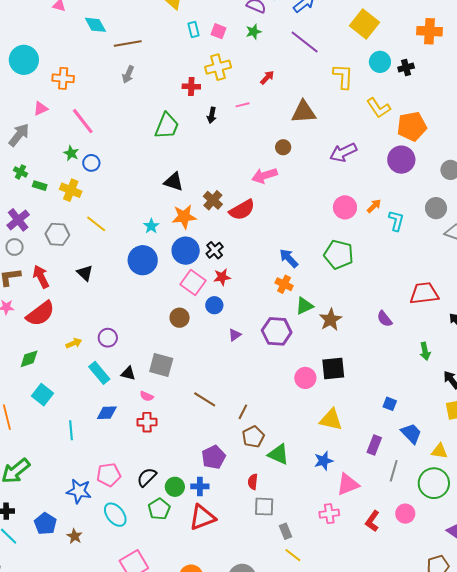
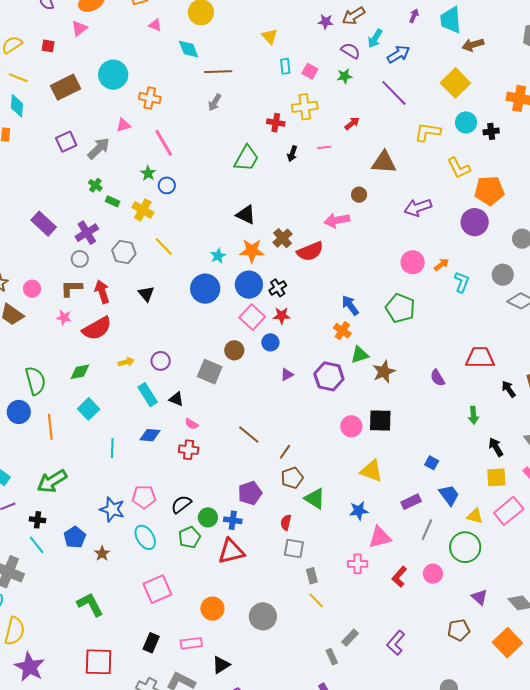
yellow L-shape: (343, 76) -> (428, 132), turned -92
gray square: (161, 365) -> (210, 372), moved
purple rectangle: (374, 445) -> (411, 502), turned 36

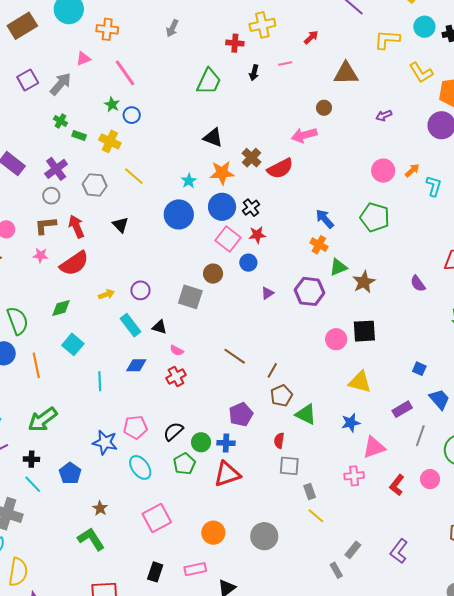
purple arrow: (418, 207) -> (384, 116), size x0.6
red cross: (189, 450) -> (176, 376), turned -30
brown star: (102, 553) -> (100, 508), moved

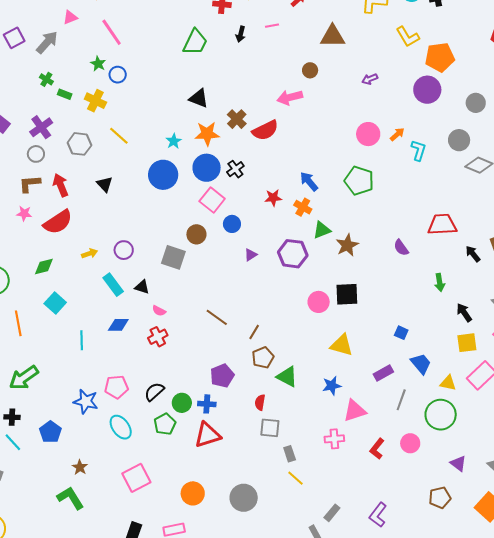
red star: (257, 235) -> (273, 198), moved

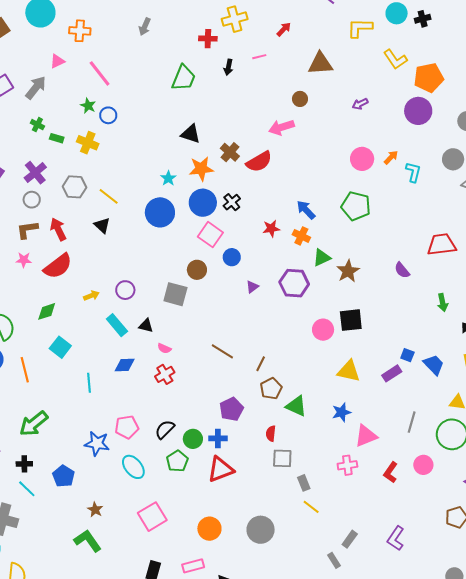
yellow line: (119, 136) -> (109, 196), moved
blue trapezoid: (421, 364) -> (434, 365), moved
purple rectangle: (383, 373) -> (392, 373), moved

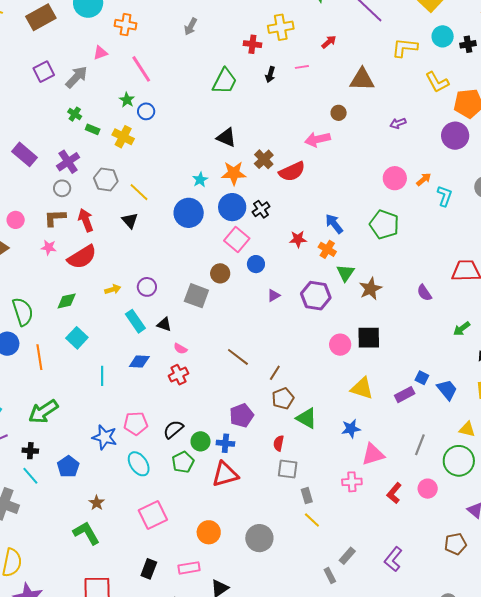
green triangle: (322, 258) -> (346, 273), turned -36
green arrow: (443, 303) -> (462, 329), turned 60

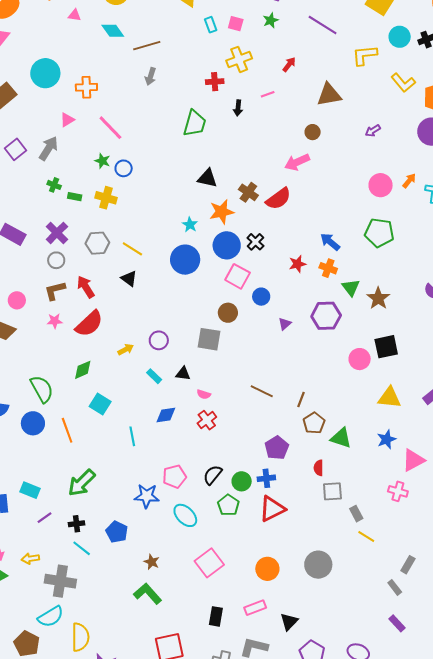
cyan rectangle: (135, 321) -> (154, 376), size x0.7
pink cross: (352, 482) -> (398, 491), turned 30

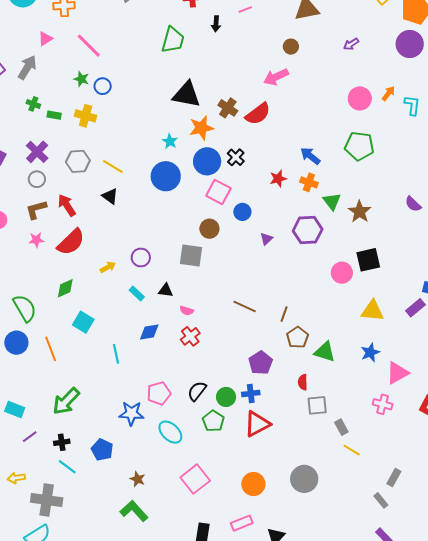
black triangle: (207, 178) -> (187, 95), size x1.4

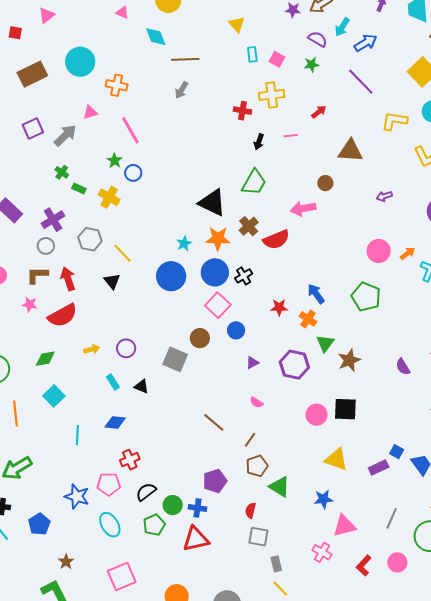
green trapezoid: (173, 40) -> (254, 182), moved
pink semicircle: (187, 311) -> (257, 402), moved
red cross: (190, 336) -> (130, 460), moved

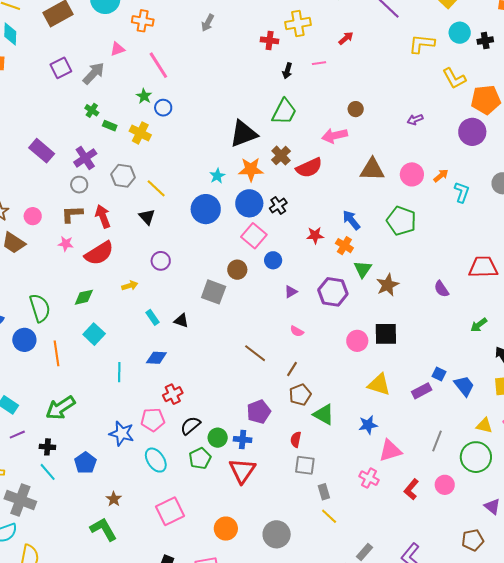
brown triangle: (350, 151) -> (372, 169), moved
black triangle: (212, 203) -> (243, 134), turned -44
purple circle: (126, 348) -> (161, 261), moved
red triangle: (196, 539) -> (242, 471), turned -40

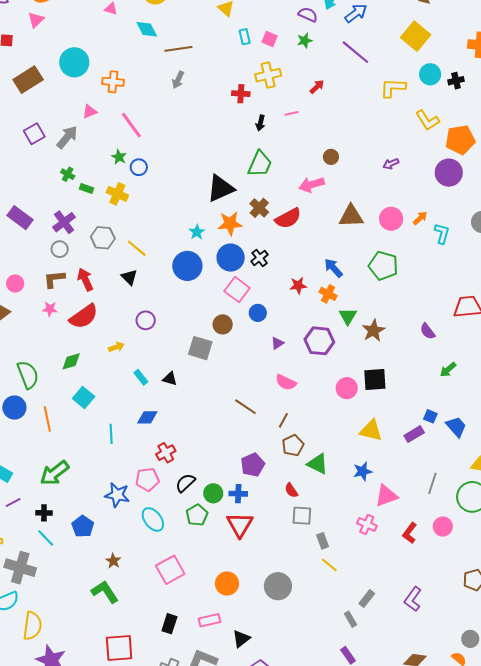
green arrow: (479, 325) -> (448, 370), moved
pink semicircle: (297, 331) -> (286, 382), size x1.5
red semicircle: (296, 439) -> (291, 490), turned -42

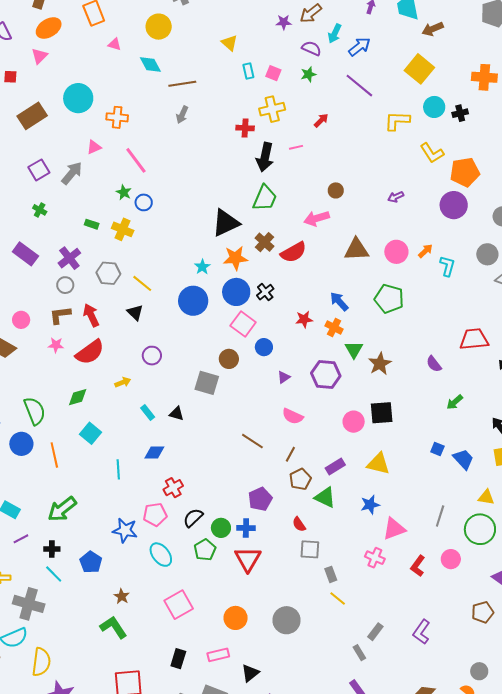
black arrow: (260, 123) -> (265, 157), size x1.8
green cross: (68, 174) -> (40, 210), moved
purple rectangle: (414, 434) -> (335, 466), moved

